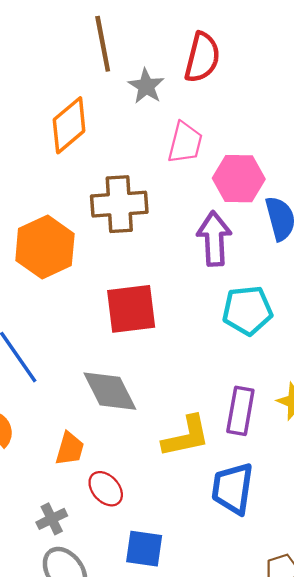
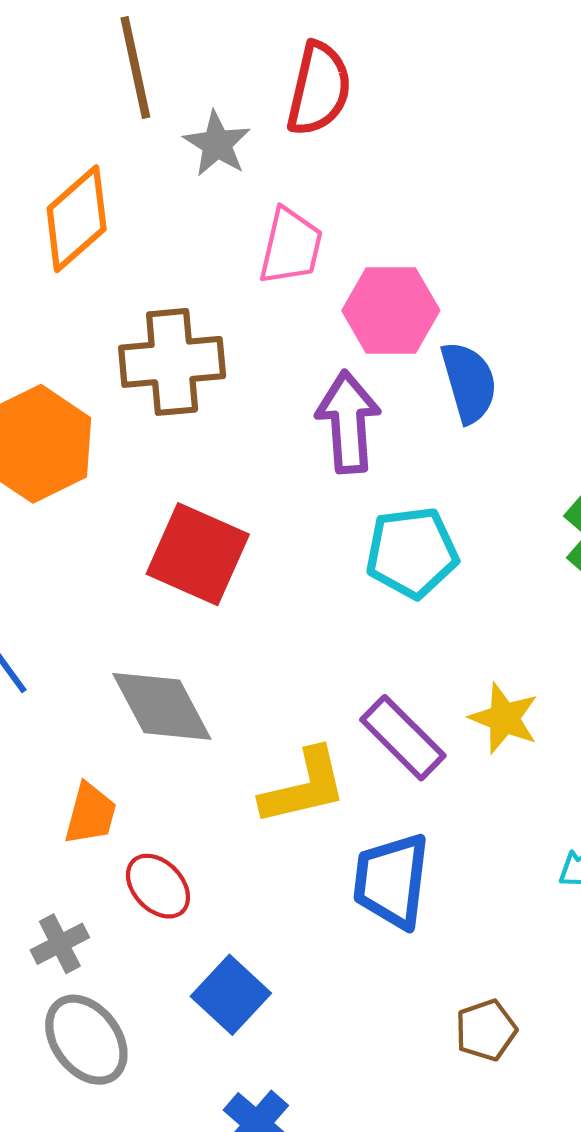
red square: (131, 309) -> (198, 554), turned 32
purple rectangle: (240, 411) -> (403, 738), turned -54
blue square: (144, 549) -> (231, 995), turned 36

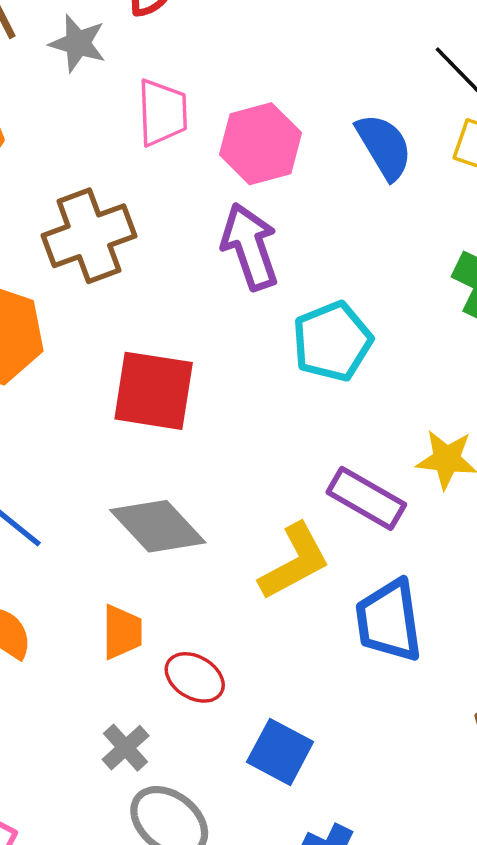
blue semicircle: (469, 382) -> (384, 146), moved

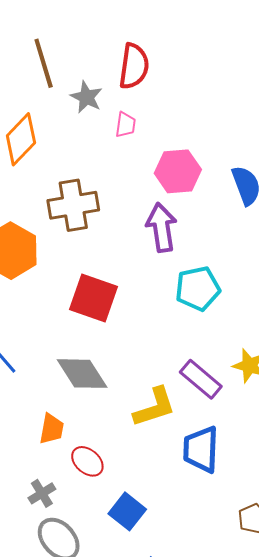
pink trapezoid: (162, 112) -> (126, 125), moved, size x0.7

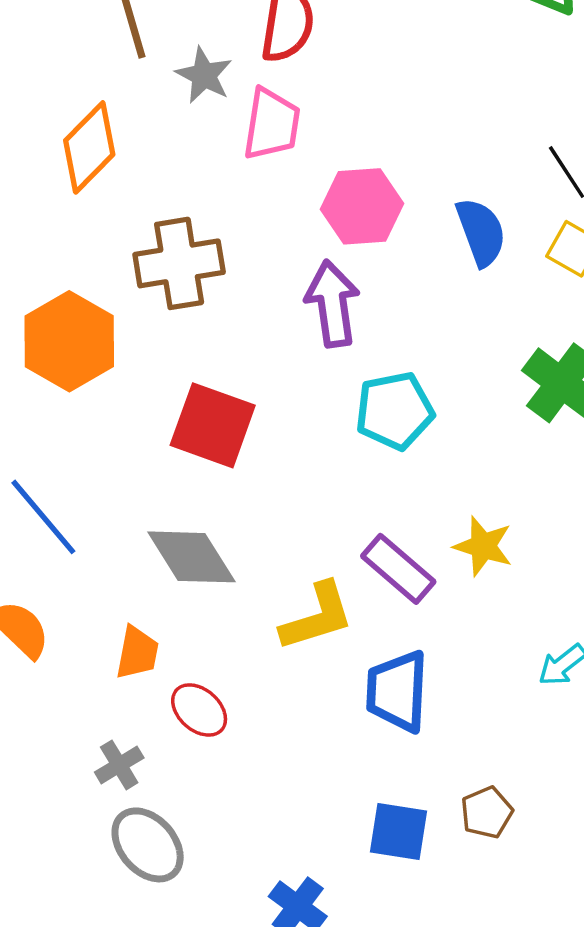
pink trapezoid: (126, 125) -> (272, 124), size x1.6
blue square: (127, 511) -> (399, 831), moved, turned -30

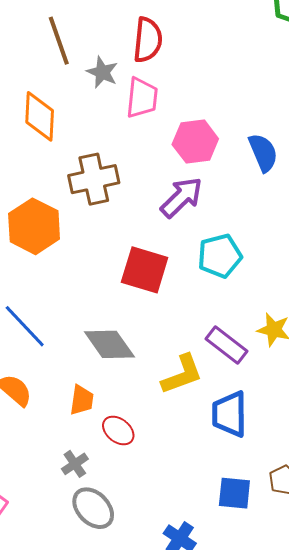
orange diamond: (89, 147) -> (40, 116), turned -39
purple arrow: (332, 304) -> (182, 197), turned 57
red square: (213, 425) -> (145, 270), moved

